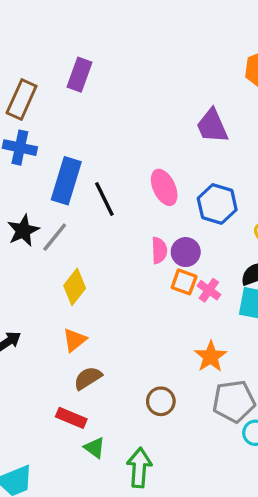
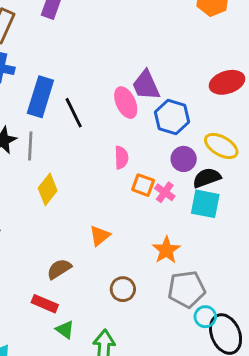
purple trapezoid: (212, 126) -> (146, 85), moved
gray line: (55, 237) -> (30, 146), turned -36
purple circle: (186, 252) -> (184, 159), moved
orange triangle: (75, 340) -> (100, 236), moved

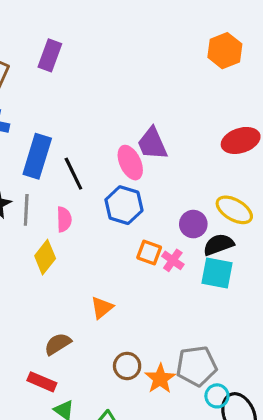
blue hexagon: (172, 117) -> (124, 205), moved
pink semicircle: (121, 158) -> (64, 219), moved
orange star: (166, 250) -> (160, 379), moved

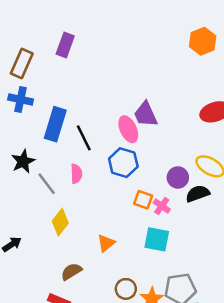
gray line: (26, 210) -> (47, 184), moved, turned -40
yellow diamond: (45, 257) -> (60, 222), moved
cyan square: (217, 273) -> (157, 239), moved

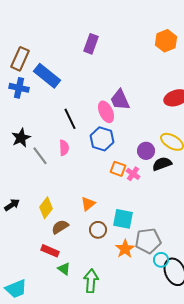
purple rectangle: (65, 45) -> (91, 44), moved
blue rectangle: (55, 124) -> (47, 76), moved, turned -68
yellow diamond: (60, 222) -> (46, 208), moved
cyan square: (157, 239) -> (123, 219), moved
brown circle: (126, 289) -> (98, 230), moved

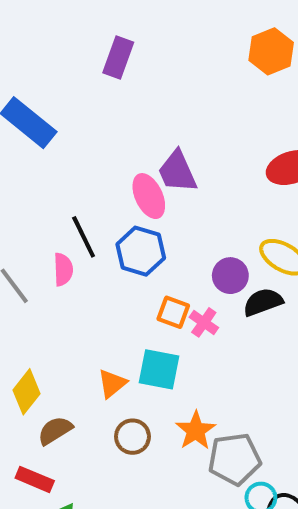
black line: (70, 119) -> (84, 237), moved
cyan square: (123, 219) -> (159, 369), moved
orange star: (125, 249) -> (196, 430), moved

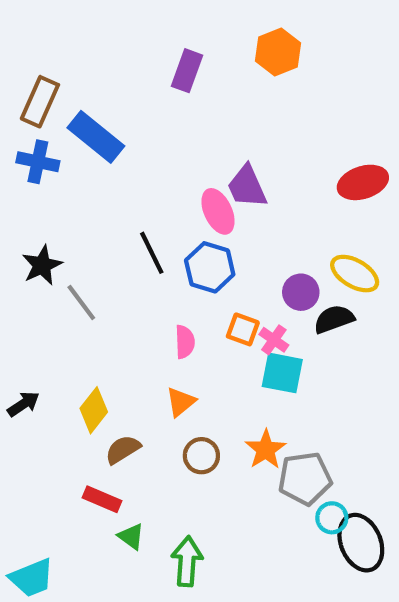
orange hexagon: (271, 51) -> (278, 52), moved
pink semicircle: (63, 269) -> (185, 342), moved
cyan square: (159, 369) -> (282, 373), moved

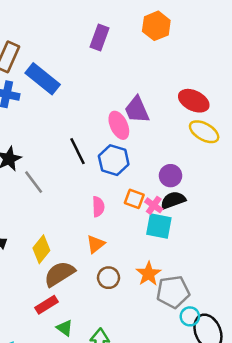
red ellipse: (363, 182) -> (194, 101), moved, turned 44
yellow ellipse: (355, 274) -> (204, 132), moved
black semicircle: (334, 319) -> (173, 200), moved
brown semicircle: (123, 449) -> (59, 274), size x1.4
red rectangle: (102, 499) -> (47, 305), turned -55

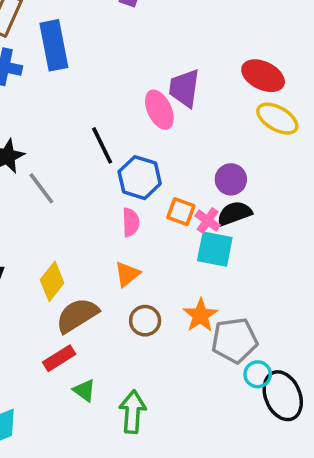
blue rectangle: (43, 79) -> (54, 45), turned 40
purple trapezoid: (137, 110) -> (184, 88), turned 32
blue hexagon: (114, 160) -> (140, 178), moved

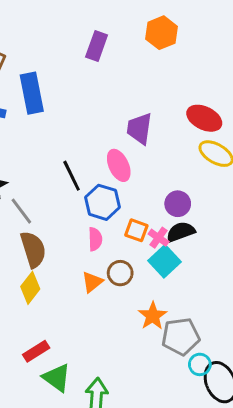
pink ellipse: (159, 110) -> (119, 165), moved
cyan square: (215, 249) -> (164, 261), turned 36
brown semicircle: (77, 315) -> (33, 249), moved, turned 105
brown circle: (145, 321) -> (120, 273), moved
green triangle: (84, 390) -> (57, 378), size x1.5

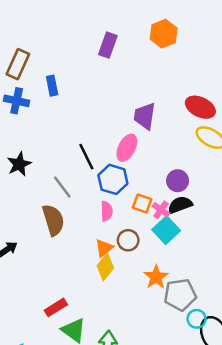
blue rectangle: (32, 93) -> (52, 86), size x0.6
pink ellipse: (119, 165) -> (127, 148), turned 52
gray line: (21, 211) -> (62, 187), moved
yellow diamond: (30, 288) -> (105, 267), moved

